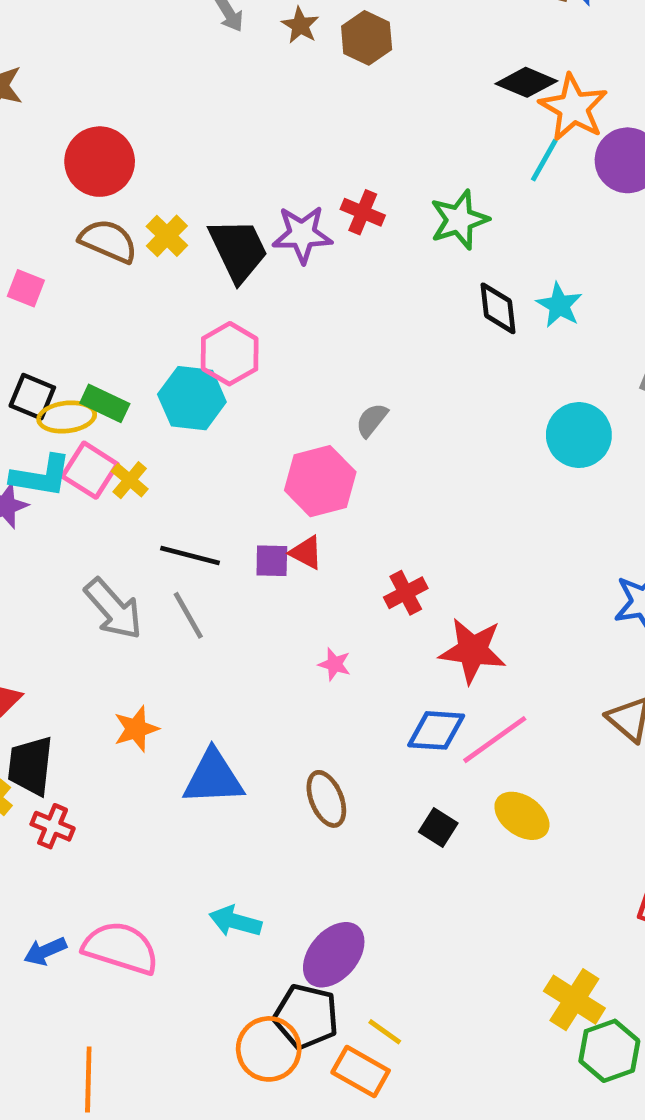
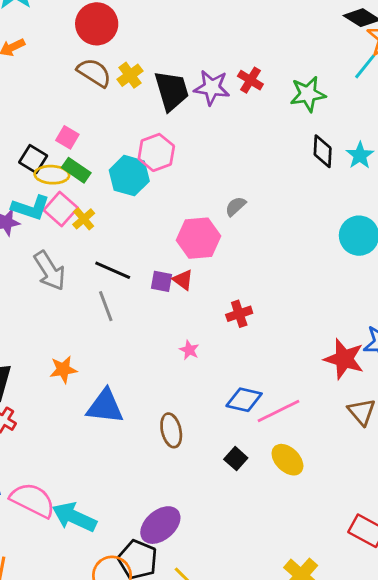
pink square: (26, 288) -> (67, 137), moved
gray arrow: (113, 609) -> (50, 271), moved
red star: (473, 650) -> (344, 359), moved
cyan arrow: (235, 921) -> (74, 517), moved, size x1.4

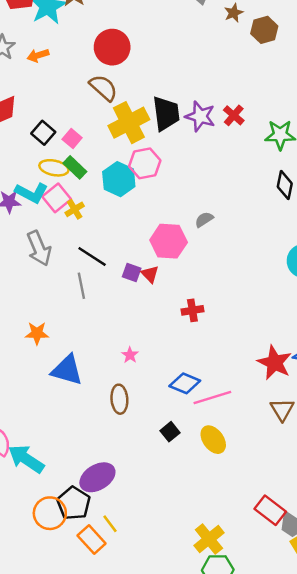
yellow cross: (130, 75) -> (129, 123), moved, size x1.8
black square: (33, 159) -> (43, 133), moved
pink star: (189, 350) -> (130, 355), moved

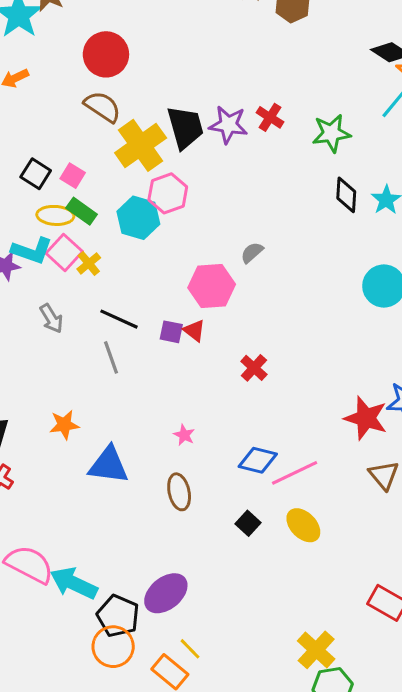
gray arrow: (39, 248) -> (51, 318), size x0.7
red cross: (192, 310) -> (254, 368), turned -30
black pentagon: (74, 503) -> (118, 616), moved

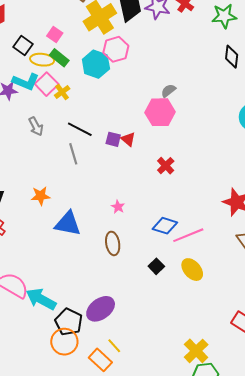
black square: (36, 174) -> (23, 45), moved
pink hexagon: (212, 286) -> (160, 112), moved

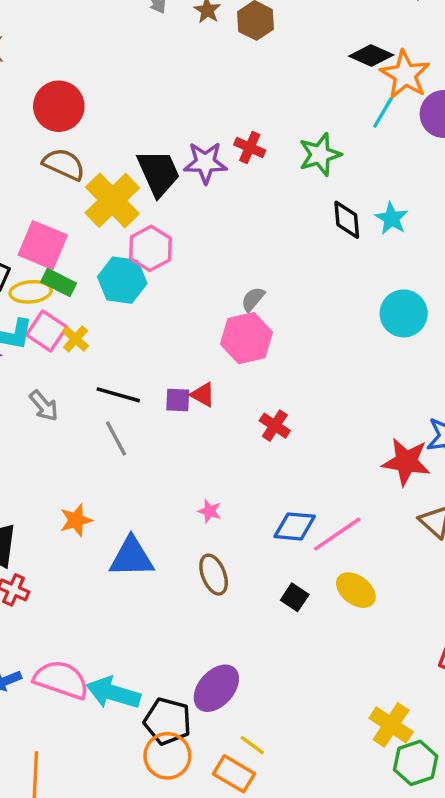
pink square: (55, 34) -> (43, 245), size x1.8

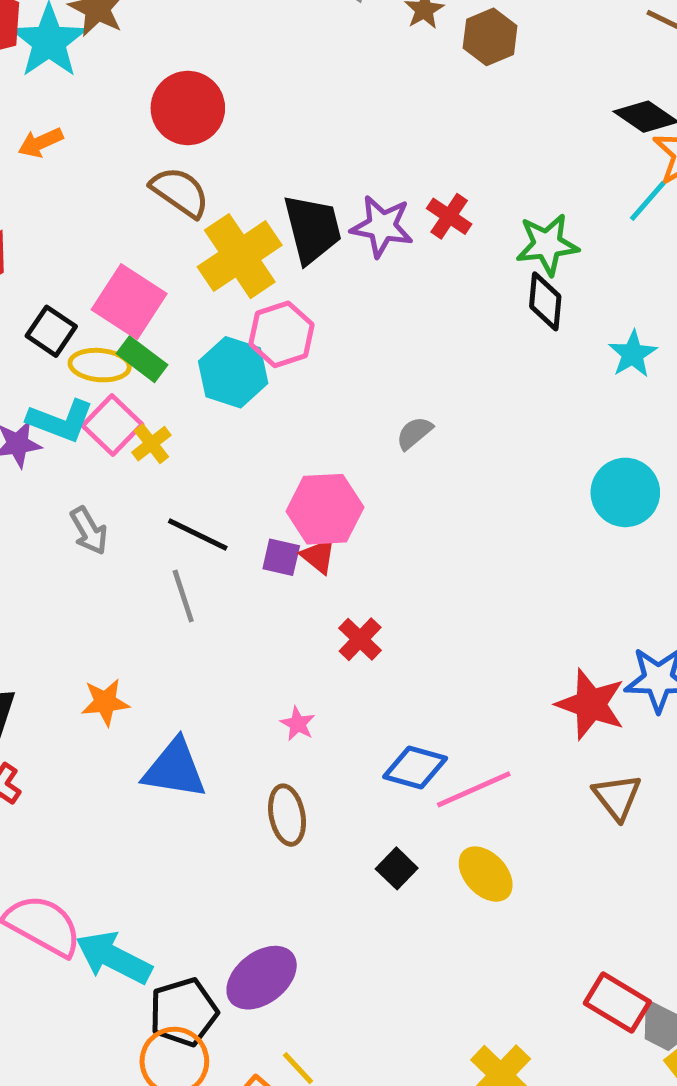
black diamond: (347, 220) -> (545, 301), moved
pink hexagon: (246, 338) -> (325, 509), moved
red cross: (275, 426) -> (360, 639), moved
black pentagon: (168, 721) -> (184, 1012), turned 30

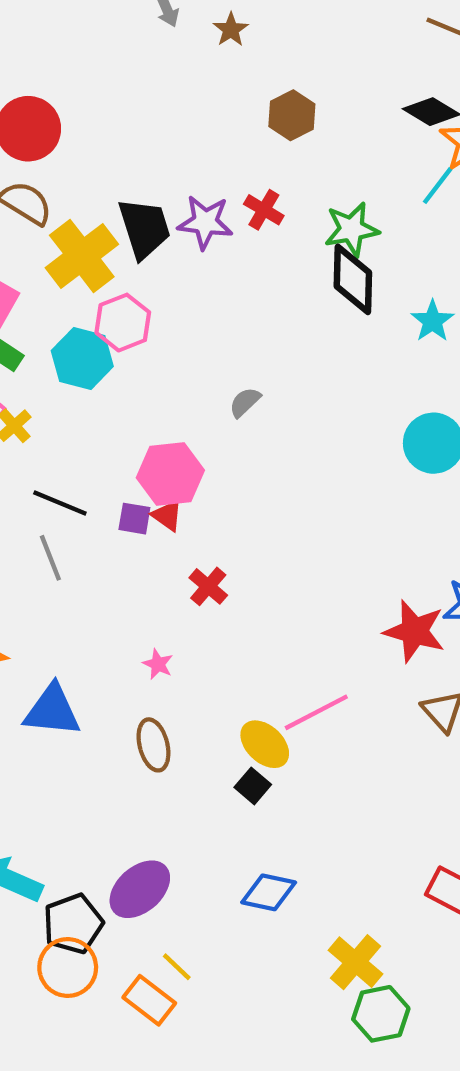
brown hexagon: (490, 37) -> (292, 115), moved
black diamond: (545, 301) -> (353, 279), size x1.4
blue diamond: (415, 768) -> (269, 892), moved
yellow ellipse: (486, 874) -> (265, 744), moved

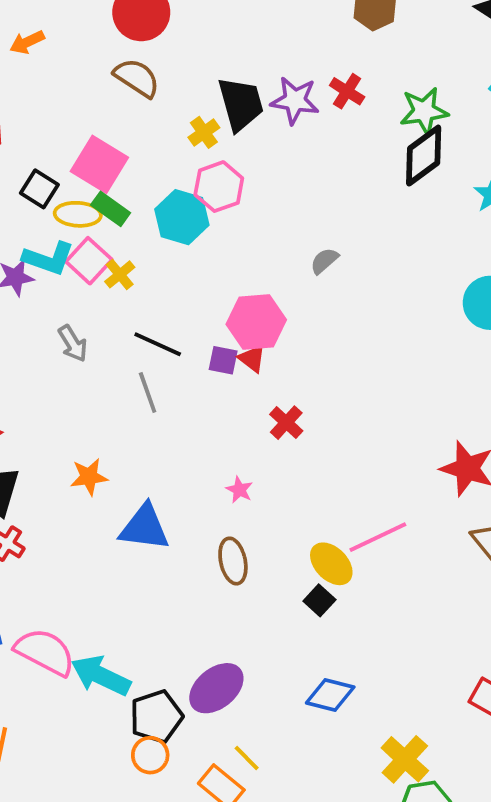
yellow cross: (82, 256) -> (204, 132), moved, size x0.5
black diamond: (353, 279) -> (424, 156), turned 50
orange circle: (68, 967) -> (150, 755), size x0.7

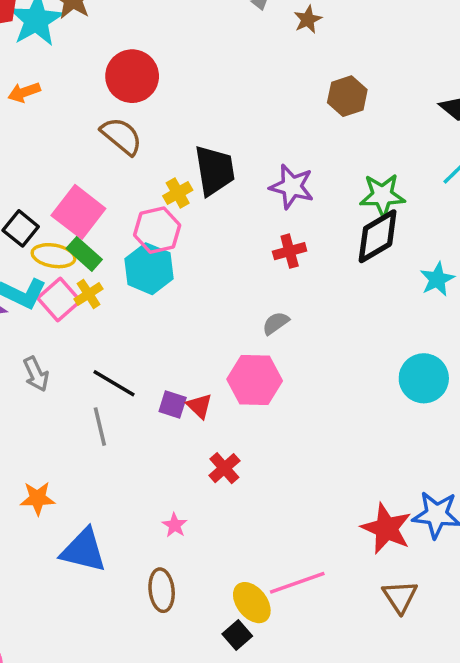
red cross: (347, 91) -> (290, 251), moved, turned 36
purple star: (295, 100) -> (292, 187), moved
pink hexagon: (219, 187) -> (157, 230), moved
yellow cross: (120, 274) -> (89, 294), moved
pink hexagon: (256, 322) -> (255, 380), moved

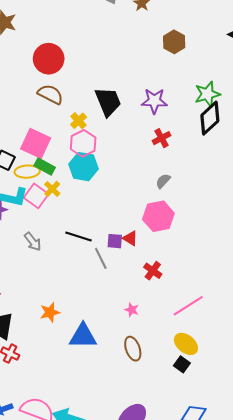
yellow cross: (178, 193) -> (79, 121), moved
gray line: (100, 427) -> (101, 258), moved
pink line: (297, 583) -> (188, 306), moved

